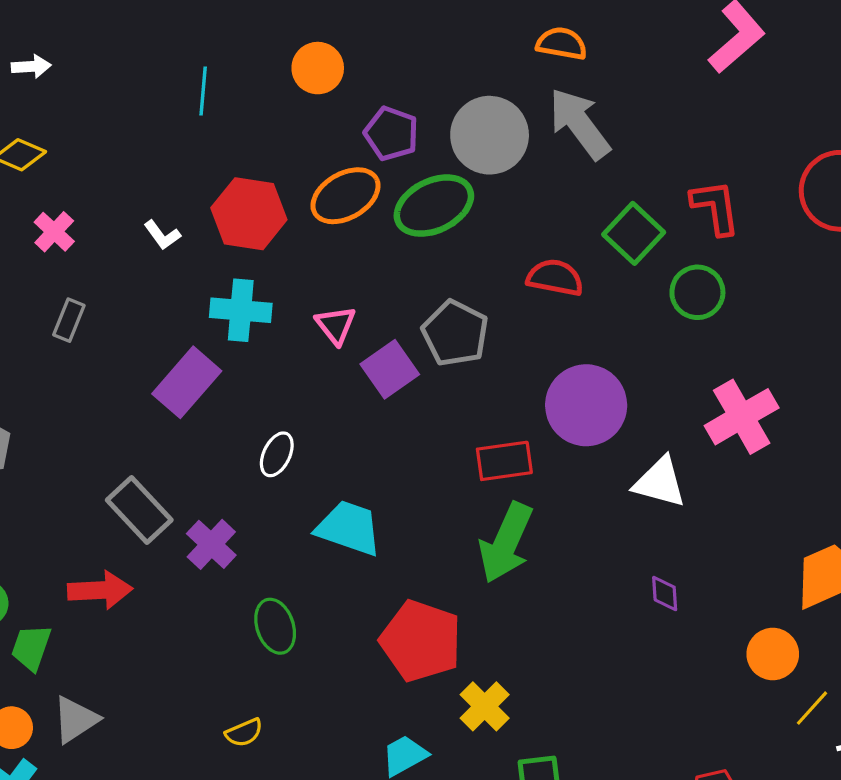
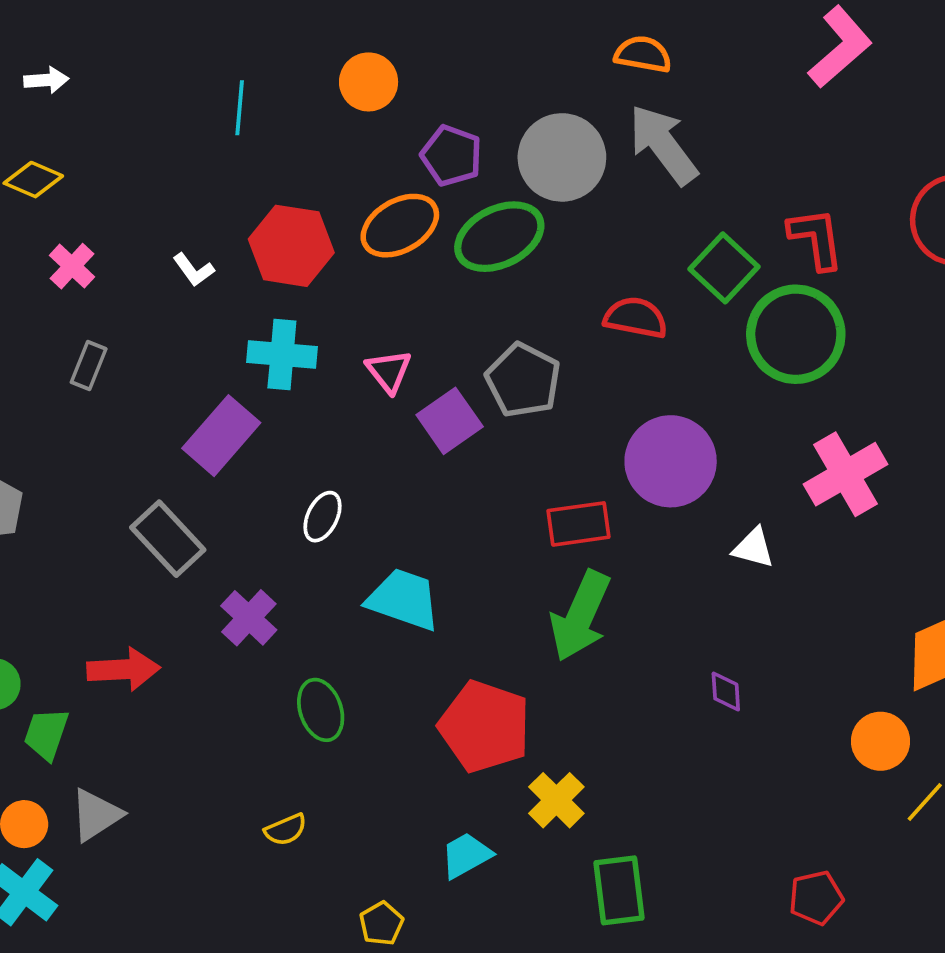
green circle: (697, 292) -> (796, 334), size x1.6
white triangle: (660, 482) -> (753, 548), size x0.7
gray rectangle: (139, 510) -> (168, 539), moved
purple diamond: (665, 593) -> (726, 692), moved

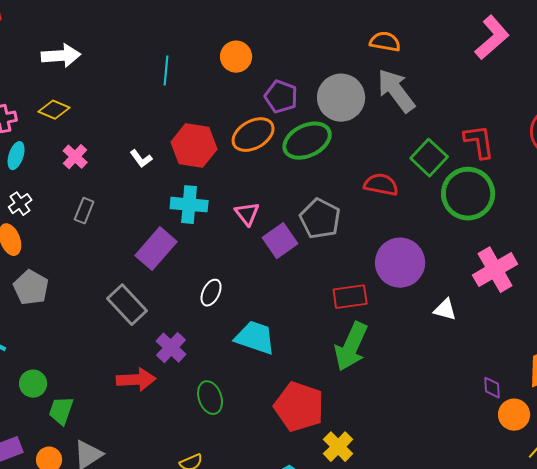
white arrow: (46, 80) -> (61, 56), size x1.6
red arrow: (124, 669) -> (136, 380), moved
purple diamond: (726, 692) -> (492, 388), moved

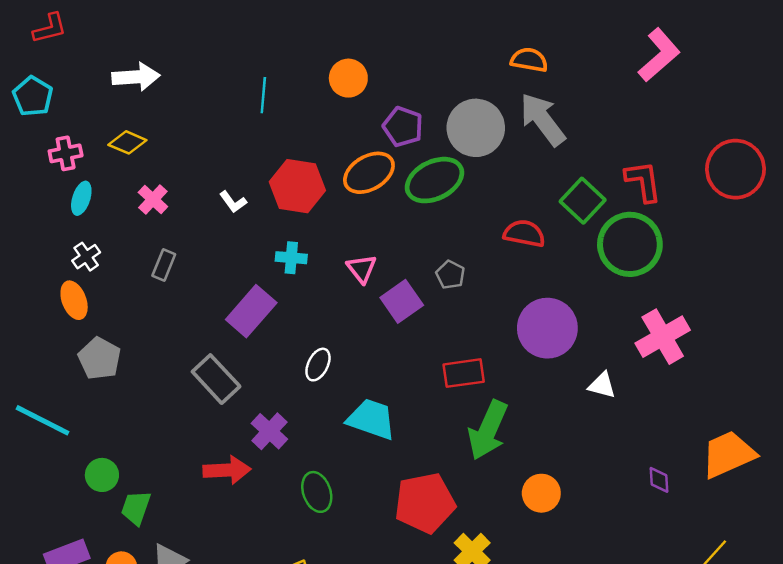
cyan cross: (189, 205) -> (291, 258), size x0.7
gray pentagon: (320, 219) -> (450, 275), size x0.6
red rectangle: (350, 297) -> (464, 373), moved
red pentagon: (299, 407) -> (425, 503), turned -30
orange circle: (514, 415) -> (541, 493), moved

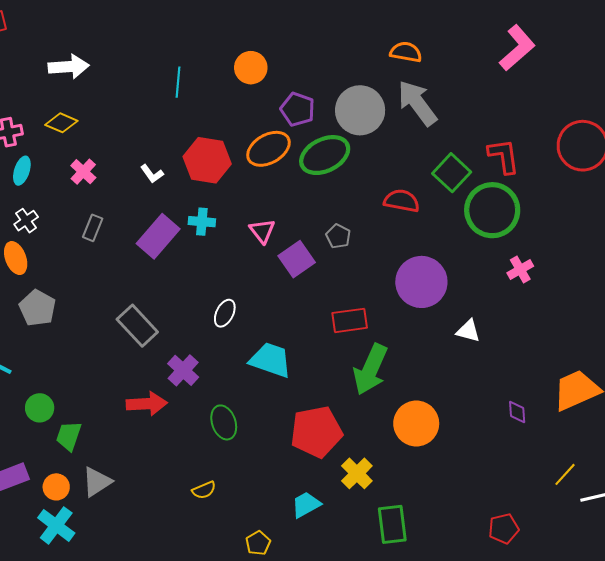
purple rectangle: (251, 311) -> (158, 236), moved
pink cross: (663, 337) -> (520, 269), moved, size x0.6
orange circle: (541, 493) -> (416, 423), size x1.4

